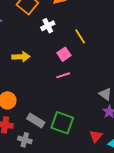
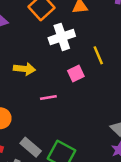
white cross: (48, 26) -> (62, 37), size x1.5
pink line: (63, 75) -> (48, 98), moved

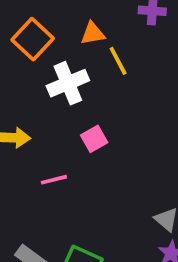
yellow line: (98, 55) -> (118, 61), moved

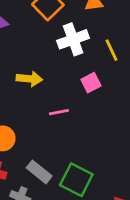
yellow line: (118, 61) -> (112, 50), moved

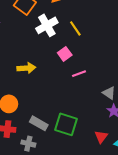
yellow arrow: (29, 79) -> (26, 68), moved
pink line: (59, 112) -> (79, 74), moved

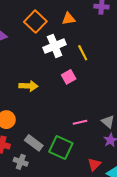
pink line: (79, 74) -> (80, 122), moved

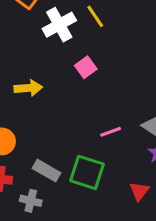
yellow line: (83, 53) -> (95, 16), moved

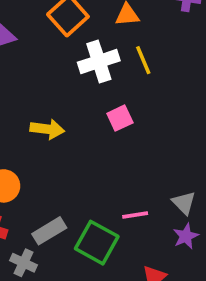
pink line: (111, 132) -> (135, 215), moved
gray rectangle: (46, 171) -> (49, 231), turned -72

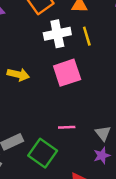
pink square: (120, 118) -> (67, 73), size x1.6
pink line: (135, 215) -> (67, 127), moved

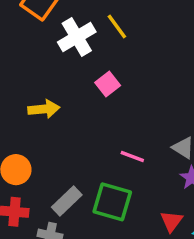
pink square: (67, 73) -> (108, 84), size x0.6
pink line: (67, 127) -> (132, 157), turned 42

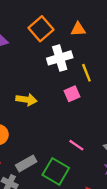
yellow line: (117, 27) -> (86, 73), moved

